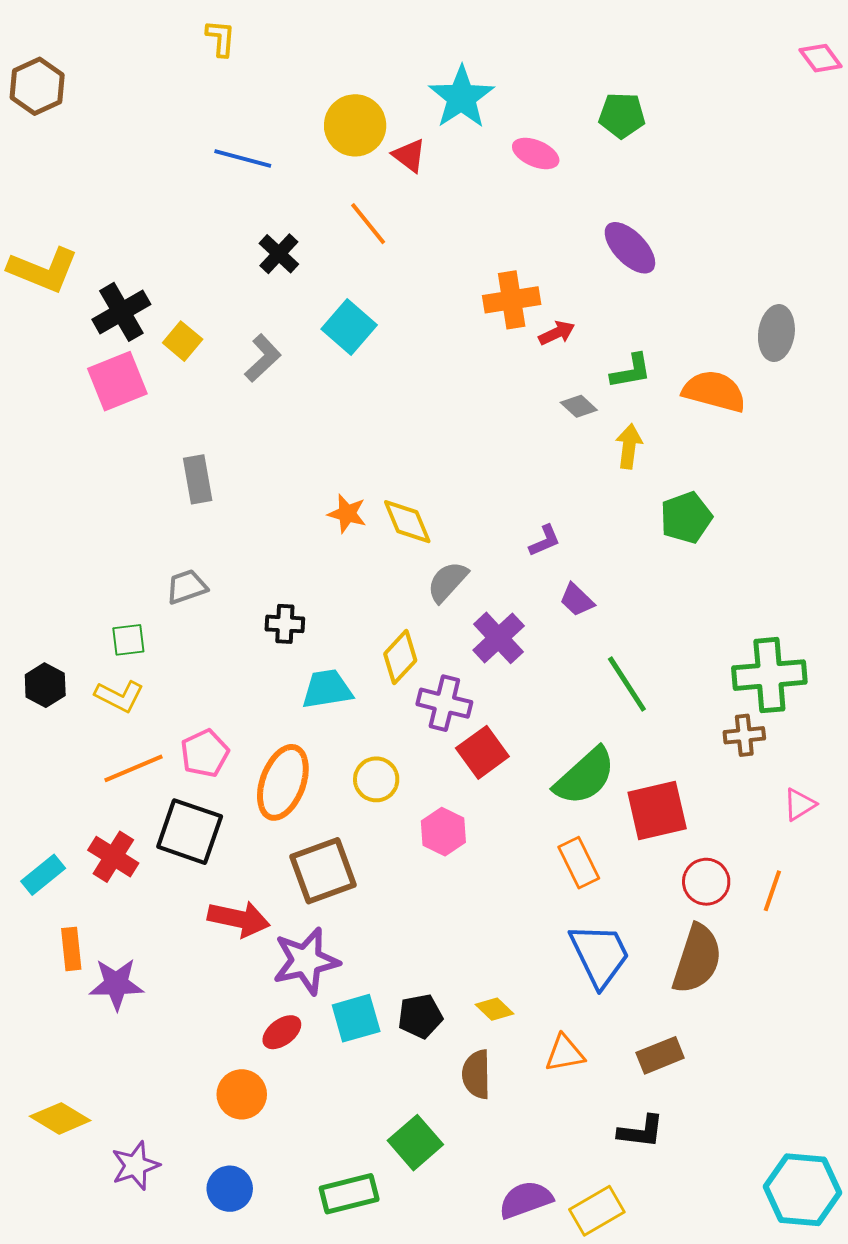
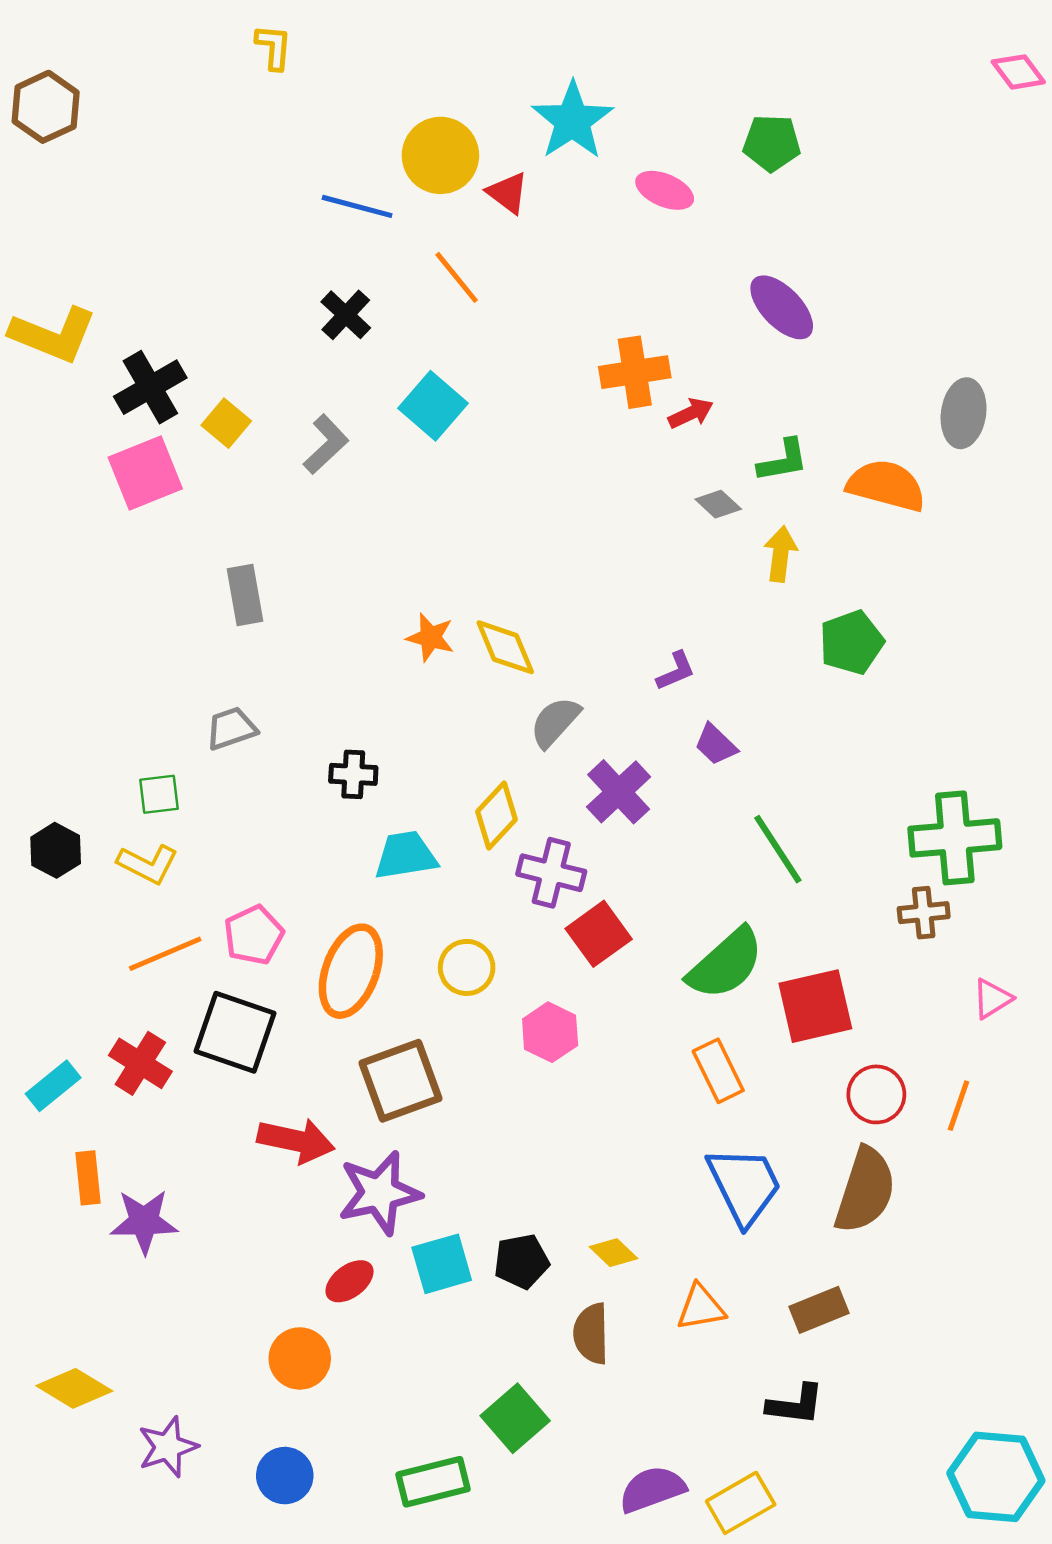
blue line: (243, 158) -> (357, 206), moved

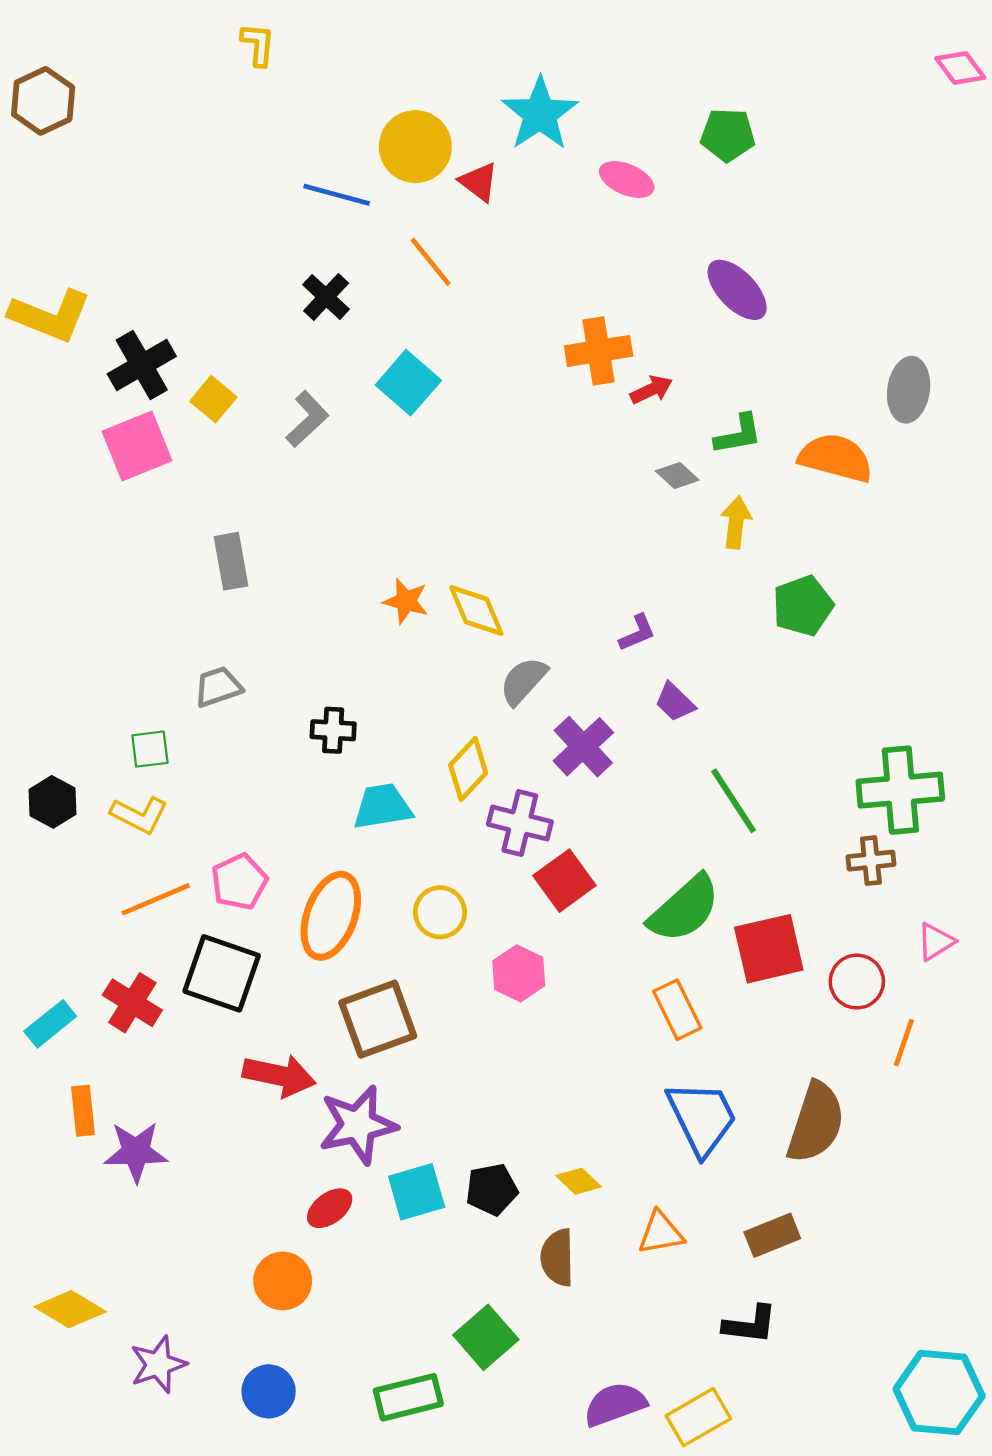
red circle: (876, 1094) -> (857, 982), moved

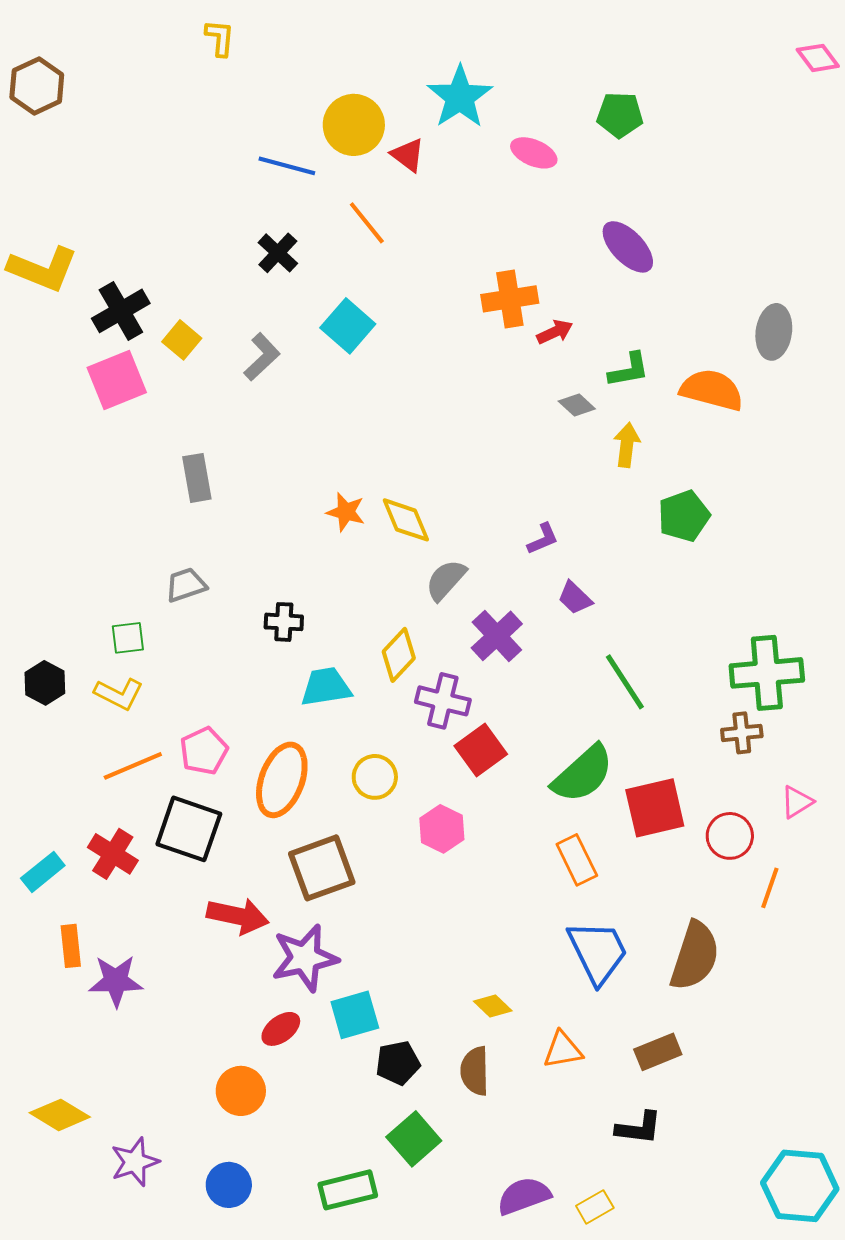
black pentagon: (492, 1189) -> (398, 1063), moved
yellow rectangle: (698, 1417) -> (595, 1207), size x0.7

